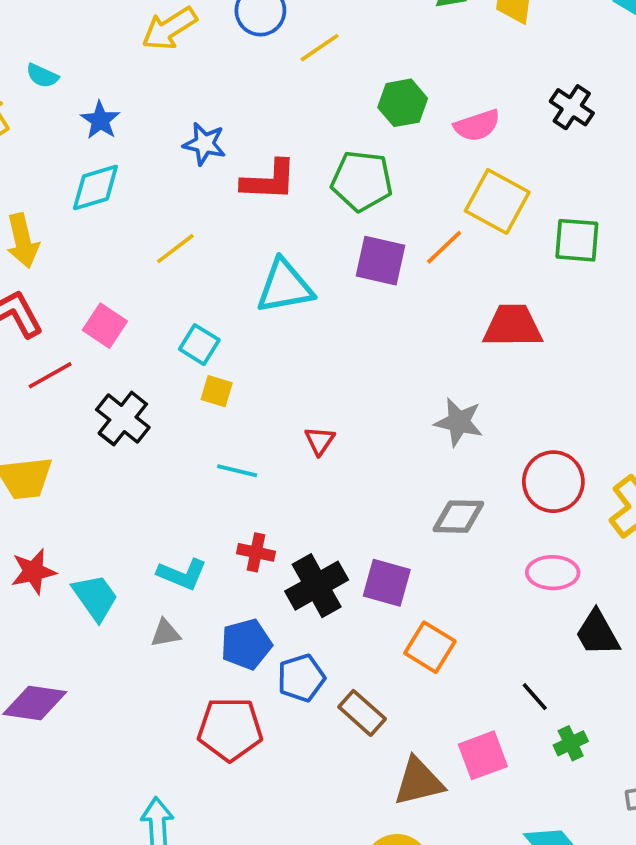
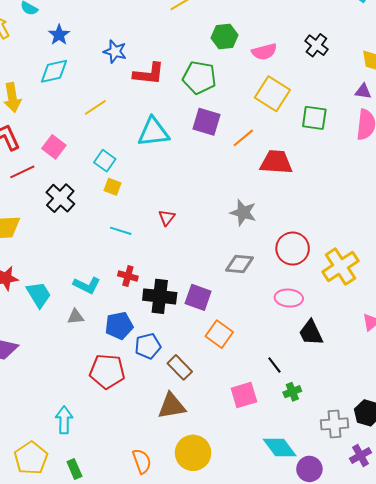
orange line: (444, 247) -> (243, 138), moved
black cross: (317, 586) -> (160, 296), turned 32
brown triangle: (419, 782) -> (172, 406), moved

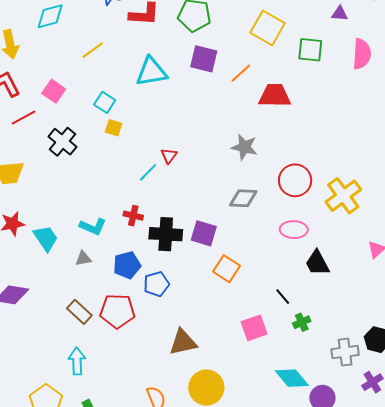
purple triangle: (363, 91) -> (340, 14), moved
cyan line: (121, 231) -> (148, 172), moved, turned -60
brown rectangle: (180, 367) -> (79, 312), moved

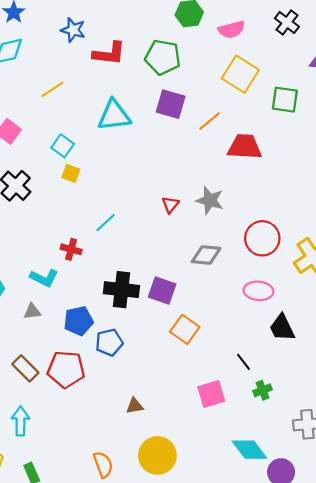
red triangle: (169, 156) -> (170, 205), moved
red cross: (133, 216) -> (71, 249), moved
brown triangle: (183, 342) -> (135, 406), size x0.6

